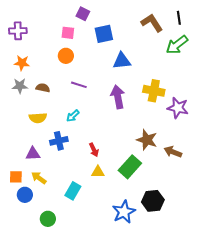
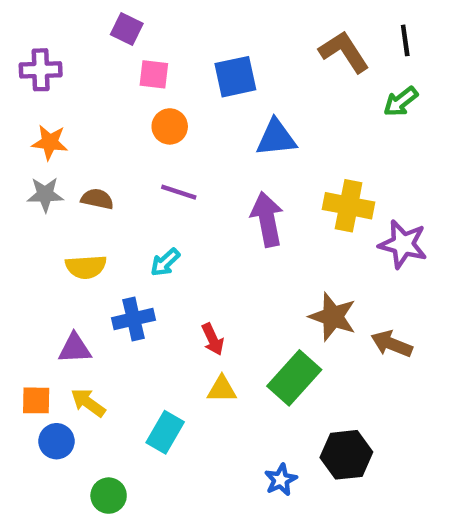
purple square: (83, 14) -> (127, 29), moved
green arrow: (177, 45) -> (401, 102), size x0.7
orange circle: (66, 56) -> (170, 126), moved
blue star: (124, 212) -> (281, 480), size x0.6

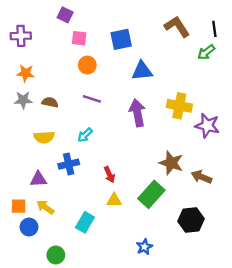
black line: (405, 40) -> (214, 29), moved
black hexagon: (346, 455) -> (191, 220), moved

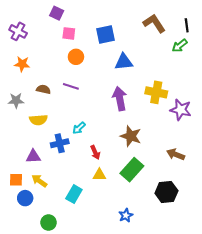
purple cross: (21, 36) -> (18, 31), turned 30
purple line: (92, 99) -> (71, 86), moved
gray star: (23, 100) -> (16, 101), moved
cyan arrow: (85, 135) -> (79, 128), moved
brown star: (171, 163) -> (131, 136), moved

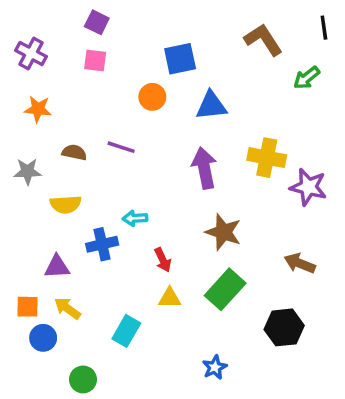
black line: (187, 25) -> (324, 28), moved
pink square: (69, 33) -> (95, 60), moved
orange circle: (76, 57) -> (152, 97), moved
cyan arrow: (79, 128) -> (135, 218), turned 40

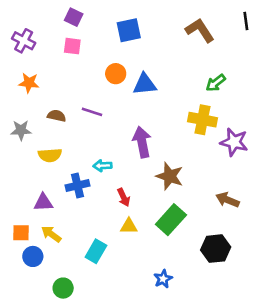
blue square: (180, 59) -> (129, 30), moved
green arrow: (307, 78) -> (216, 83), moved
blue triangle: (211, 106) -> (145, 84), moved
purple arrow: (204, 168) -> (142, 142), moved

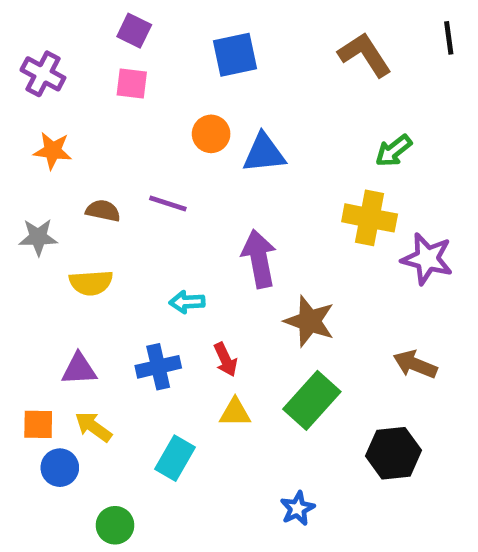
blue cross: (78, 185) -> (158, 367), moved

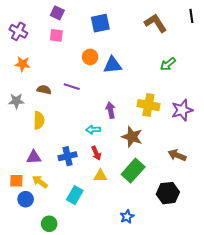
yellow cross: (370, 218) -> (148, 105), moved
purple arrow: (259, 259) -> (111, 110), size x0.7
purple star: (427, 259) -> (182, 110), turned -30
yellow semicircle: (91, 283) -> (39, 120), turned -84
cyan arrow: (187, 302) -> (93, 130), moved

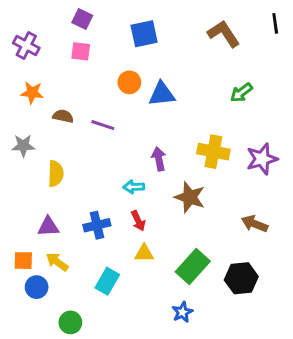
brown semicircle: (44, 90) -> (63, 116), moved
green rectangle: (133, 171) -> (193, 266), moved

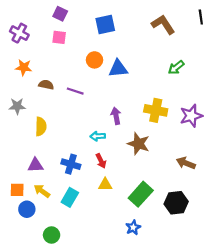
blue cross: (97, 225) -> (71, 164), turned 30
cyan rectangle: (107, 281) -> (70, 197), moved

